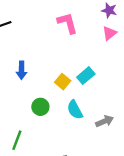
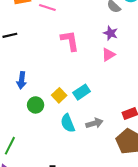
green circle: (40, 107) -> (36, 105), moved
gray arrow: (105, 121) -> (94, 123), moved

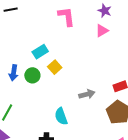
blue arrow: (22, 80) -> (14, 73), moved
cyan rectangle: (82, 92) -> (40, 52), moved
cyan semicircle: (68, 123) -> (61, 116), moved

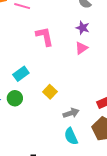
yellow square: (55, 67) -> (50, 92), moved
cyan semicircle: (61, 116) -> (71, 136), moved

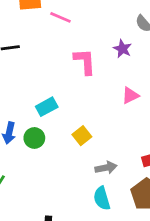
purple star: (83, 28) -> (122, 49), moved
pink triangle: (81, 48) -> (130, 95), moved

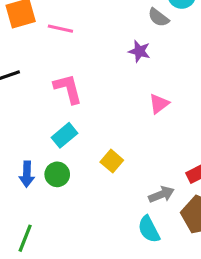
pink L-shape: (85, 61) -> (68, 89), moved
gray arrow: (106, 168) -> (161, 195), moved

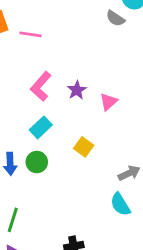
purple star: (139, 51) -> (77, 90), moved, turned 30
pink L-shape: (68, 89) -> (41, 86), turned -120
pink triangle: (159, 104) -> (108, 102), moved

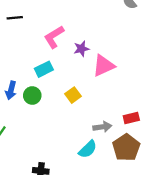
pink triangle: (108, 102) -> (104, 66), size x1.5
cyan semicircle: (120, 204) -> (88, 149), turned -120

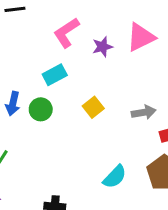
pink triangle: (104, 66) -> (141, 37), moved
gray arrow: (102, 127) -> (144, 112), moved

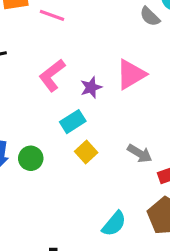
cyan rectangle: (55, 75) -> (73, 122), moved
gray arrow: (144, 112) -> (140, 153), turned 45

